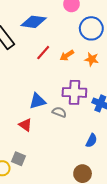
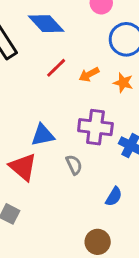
blue diamond: (34, 22) -> (46, 24), turned 35
gray semicircle: (59, 112) -> (74, 165), moved, turned 40
red triangle: (25, 125) -> (23, 167), size x1.5

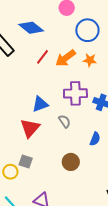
orange arrow: (89, 74) -> (66, 58), size x1.5
red triangle: (23, 167) -> (30, 128), turned 40
brown circle: (98, 242) -> (71, 162), moved

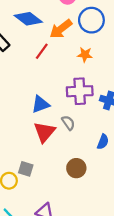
orange arrow: (66, 58) -> (61, 29), moved
orange star: (90, 60) -> (85, 55), moved
red triangle: (30, 128) -> (44, 132), moved

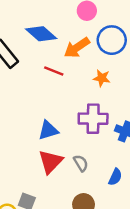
red line: (42, 51) -> (54, 71), turned 72
gray semicircle: (68, 123) -> (81, 163), moved

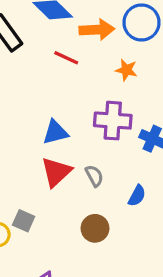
orange arrow: (77, 48) -> (97, 30), turned -152

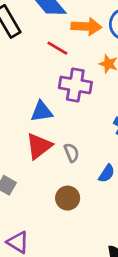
purple cross: (113, 121) -> (75, 85), moved

